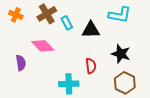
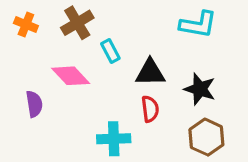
cyan rectangle: (67, 23) -> (110, 51), moved
black triangle: (91, 30) -> (150, 73), moved

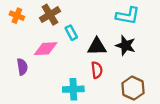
pink diamond: (71, 76) -> (46, 49), turned -50
black star: (200, 89) -> (126, 45), moved

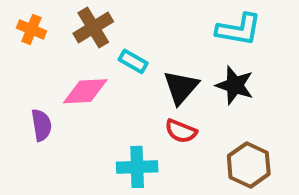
cyan rectangle: (71, 33) -> (133, 61), turned -32
black triangle: (97, 47) -> (181, 87), turned -48
red semicircle: (97, 70) -> (181, 131), turned 119

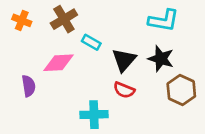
brown hexagon: (249, 165) -> (181, 90), moved

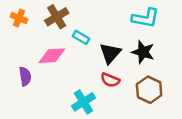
brown hexagon: (181, 90) -> (149, 90), moved
cyan cross: (94, 115) -> (83, 102), turned -30

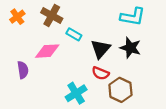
brown cross: (57, 17) -> (52, 16), turned -30
orange cross: (19, 18) -> (17, 17), turned 32
brown hexagon: (149, 90) -> (120, 90), moved

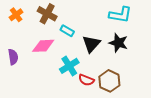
purple semicircle: (23, 70) -> (13, 57), moved
red semicircle: (100, 73) -> (86, 80), moved
cyan cross: (76, 93) -> (69, 66), moved

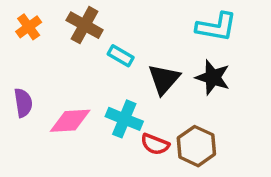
pink diamond: (43, 46) -> (70, 121), moved
cyan cross: (69, 66) -> (124, 119), turned -36

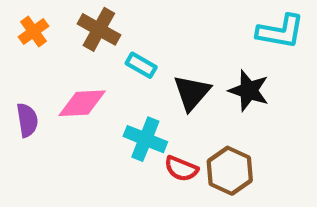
cyan L-shape: (216, 27) -> (280, 31), moved
pink diamond: (70, 121) -> (82, 103), moved

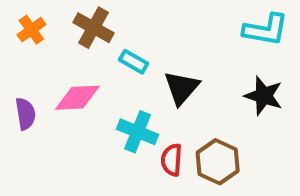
black star: (249, 91) -> (264, 96), moved
red semicircle: (181, 169) -> (172, 160), turned 72

